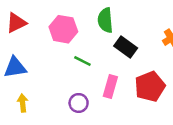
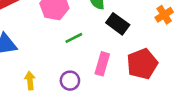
green line: (82, 61) -> (74, 38), turned -54
yellow arrow: (23, 103) -> (30, 81), moved

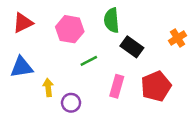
yellow arrow: (30, 81) -> (48, 88), moved
purple circle: (70, 81) -> (71, 103), moved

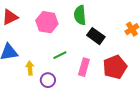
green line: (89, 61) -> (60, 55), moved

